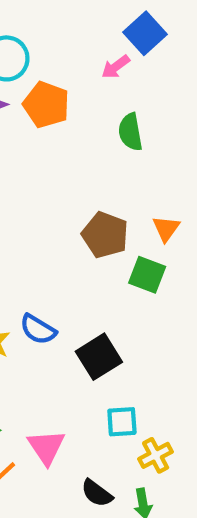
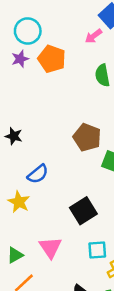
blue semicircle: (38, 329) -> (38, 174), moved, turned -70
pink triangle: (46, 447) -> (50, 247), moved

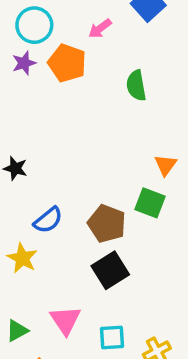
pink arrow: (93, 36) -> (100, 29), moved
brown pentagon: (87, 137) -> (107, 224), moved
cyan square: (97, 250) -> (112, 338), moved

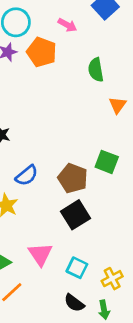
pink arrow: (100, 29) -> (67, 25), turned -114
orange triangle: (166, 165) -> (118, 105), moved
cyan square: (112, 338) -> (77, 268), turned 30

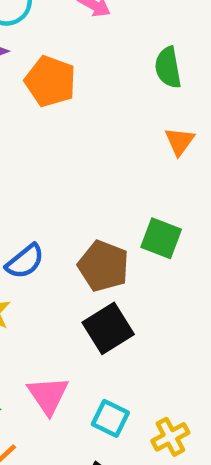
orange pentagon: (42, 52) -> (50, 81), moved
green semicircle: (96, 70) -> (168, 67), moved

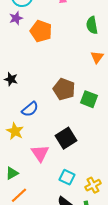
brown pentagon: (103, 266) -> (64, 89), moved
pink triangle: (48, 395) -> (40, 153), moved

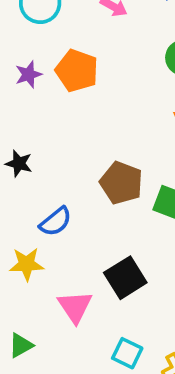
purple star: (16, 18) -> (29, 74), moved
yellow star: (15, 131) -> (27, 264), turned -30

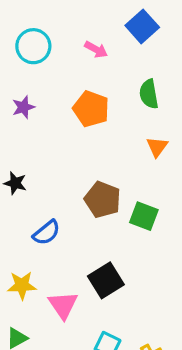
orange pentagon: (77, 71) -> (91, 109), moved
yellow star: (27, 264) -> (22, 285), moved

